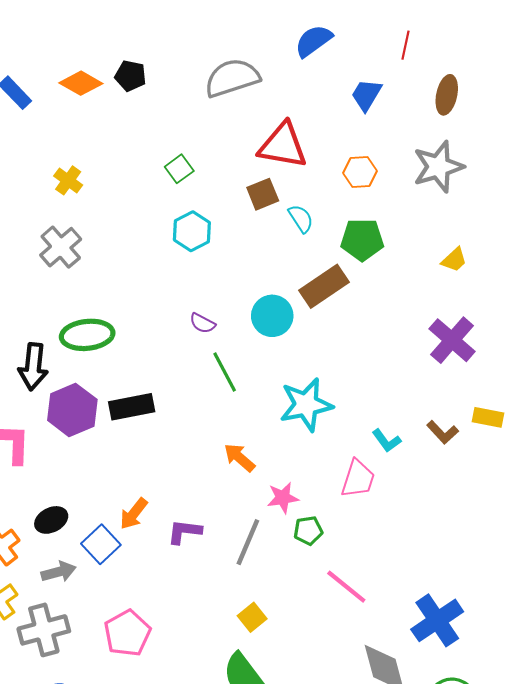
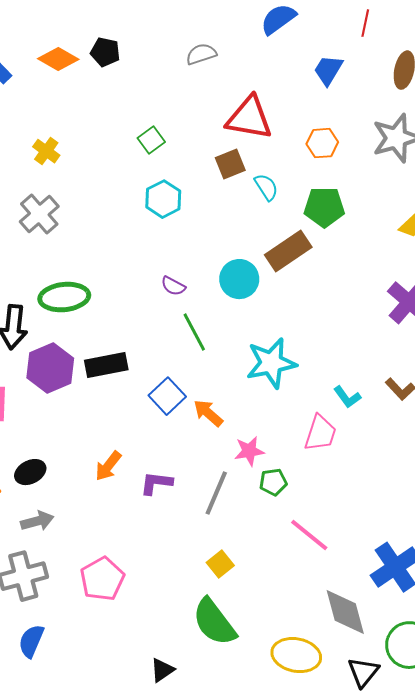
gray semicircle: (232, 78) -> (201, 54), size x0.6
blue square: (101, 544) -> (167, 396), moved

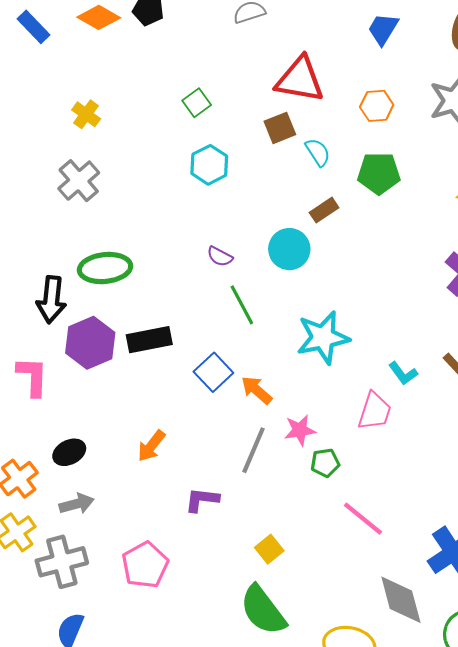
brown rectangle: (288, 251) -> (324, 210), moved, size x0.6
purple L-shape: (156, 483) -> (202, 500), moved
gray line: (216, 493) -> (253, 450), moved

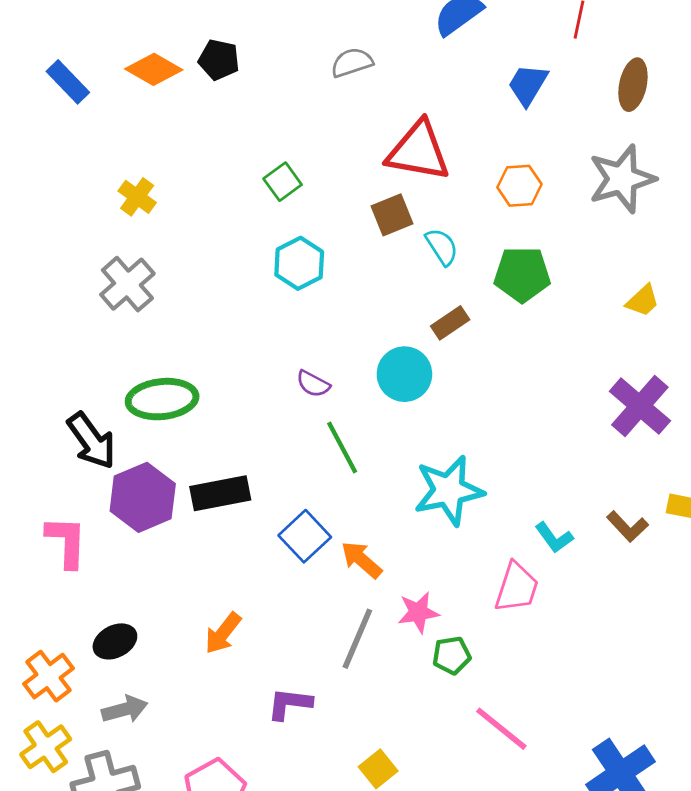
black arrow: (51, 300) -> (91, 441), turned -42

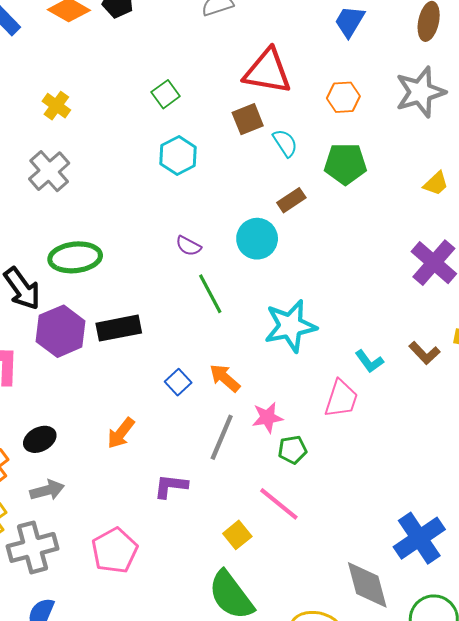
blue square: (305, 536) -> (178, 382), moved, size x0.7
pink line: (501, 729) -> (279, 504), moved

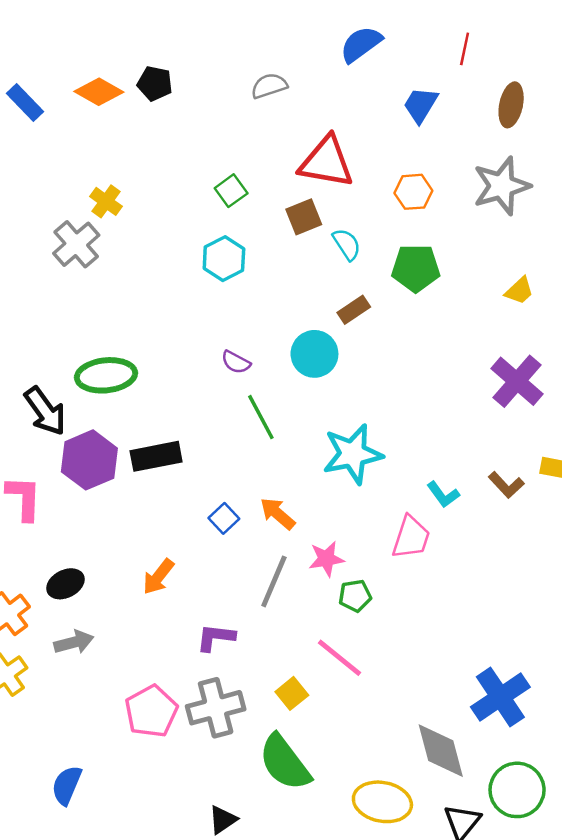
green square: (166, 94) -> (231, 191), moved
yellow cross: (56, 106) -> (106, 201), moved
gray cross: (49, 171) -> (76, 244), moved
gray cross: (32, 547) -> (216, 708), moved

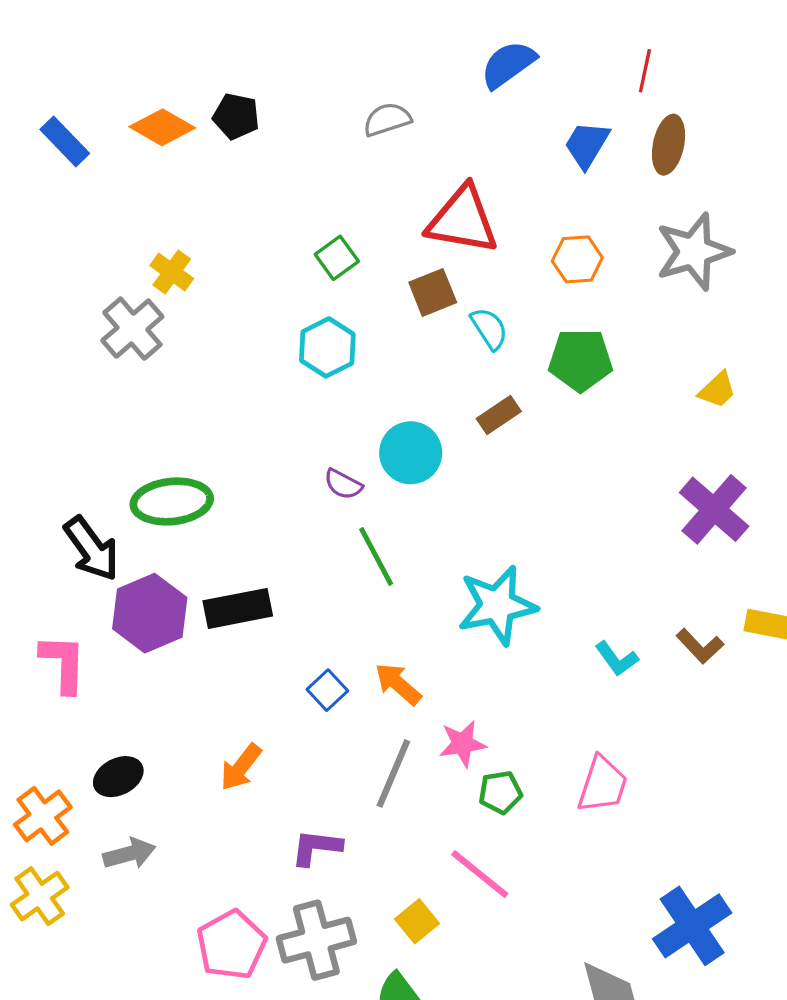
brown ellipse: (511, 105) -> (669, 145), moved
cyan circle: (314, 354) -> (411, 453), moved
pink trapezoid: (411, 537) -> (602, 784), moved

